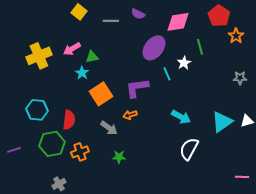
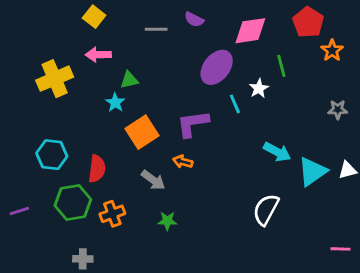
yellow square: (79, 12) -> (94, 17), moved
pink arrow: (72, 49) -> (98, 55), moved, turned 30
orange arrow: (130, 115) -> (183, 162), turned 32
cyan arrow: (181, 117) -> (277, 152), moved
gray cross: (59, 184) -> (83, 259), turned 32

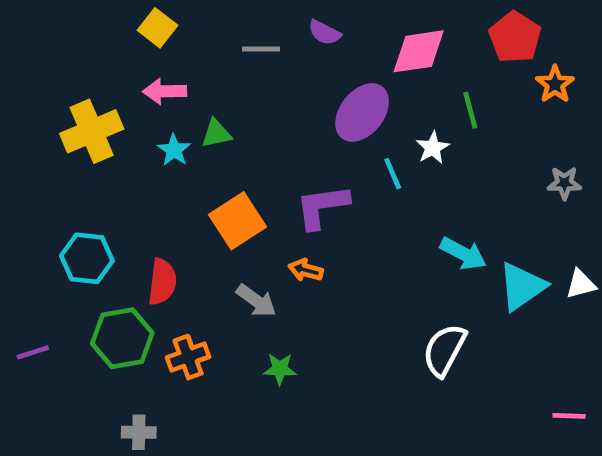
cyan star: (115, 103) -> (174, 150), moved

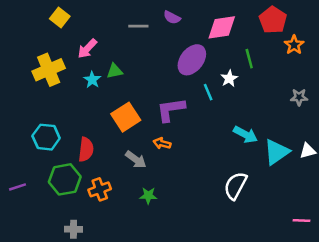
yellow square: (157, 28) -> (60, 17), moved
pink arrow: (165, 91) -> (87, 49), turned -45

